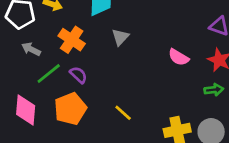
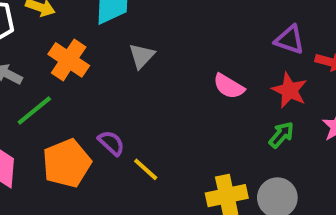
purple semicircle: (78, 75) -> (111, 143), moved
green arrow: (214, 90) -> (281, 135), turned -42

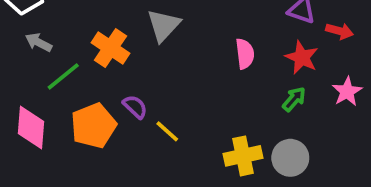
gray triangle: (142, 56) -> (163, 25), size x1.4
orange cross: (69, 60) -> (111, 48), moved
pink semicircle: (229, 86) -> (245, 54), turned -128

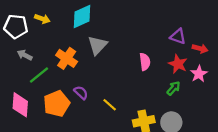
pink star: (347, 92) -> (199, 74), moved
yellow line: (167, 131) -> (110, 105), moved

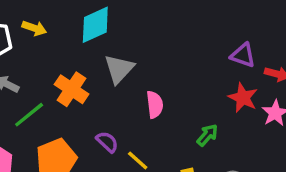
pink semicircle: (145, 62) -> (155, 105), moved
green arrow: (174, 88) -> (207, 135), moved
purple semicircle: (81, 93) -> (107, 142), moved

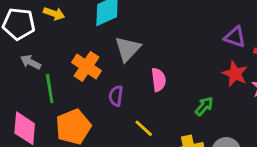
green line: (29, 115) -> (50, 89), turned -60
purple semicircle: (107, 142) -> (116, 96), moved, turned -126

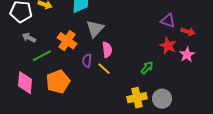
pink semicircle: (159, 80) -> (107, 50), moved
green line: (50, 89) -> (42, 56), turned 72
yellow line: (144, 128) -> (104, 69), moved

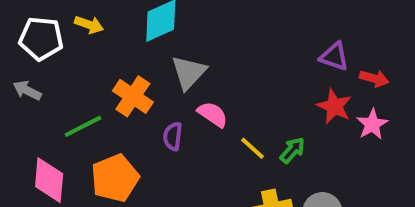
gray arrow: (29, 38) -> (27, 90), moved
pink semicircle: (107, 50) -> (213, 114), turned -49
yellow line: (104, 69) -> (253, 148), moved

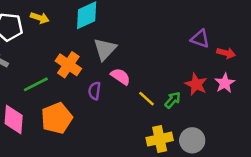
red star: (334, 106) -> (196, 84), moved

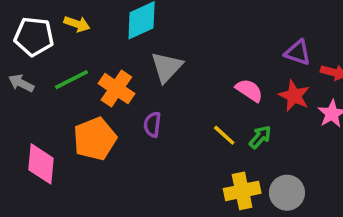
pink semicircle: (121, 76) -> (249, 90), moved
green line: (36, 84) -> (72, 80), moved
red star: (196, 84) -> (294, 96), moved
orange pentagon: (57, 118) -> (95, 139), moved

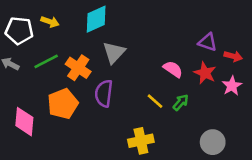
purple semicircle: (152, 124) -> (104, 93), size x1.5
yellow cross: (242, 191) -> (141, 141), moved
gray circle: (287, 193) -> (213, 142), moved

